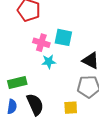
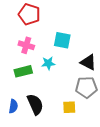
pink cross: (41, 43) -> (26, 45), moved
green rectangle: (17, 82) -> (23, 71), moved

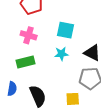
cyan star: (48, 63) -> (61, 54), moved
blue semicircle: (13, 106) -> (12, 89), moved

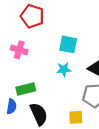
pink cross: (29, 35) -> (19, 50), moved
green rectangle: (25, 62) -> (26, 89), moved

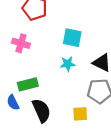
blue semicircle: (12, 106) -> (13, 103), turned 144

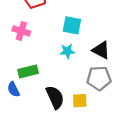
black semicircle: (41, 110) -> (55, 97), moved

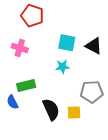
black triangle: (101, 50) -> (94, 46), moved

